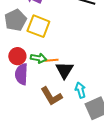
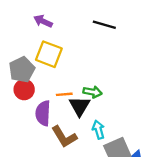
gray pentagon: (15, 20) -> (22, 70), moved
green arrow: (38, 58) -> (93, 92), moved
purple semicircle: (21, 74) -> (43, 113), moved

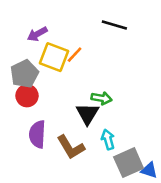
purple arrow: (43, 21) -> (37, 34), moved, turned -54
orange line: (64, 94) -> (75, 55), moved, turned -42
purple semicircle: (43, 113) -> (37, 134), moved

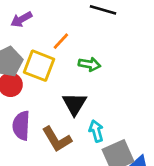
yellow square: (54, 57) -> (39, 66), moved
green arrow: (102, 98) -> (89, 64), moved

